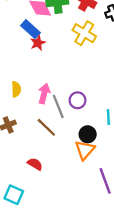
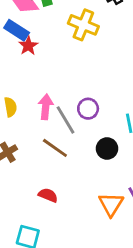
orange triangle: (85, 150) -> (111, 204), moved

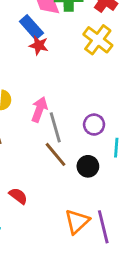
red star: (28, 46) -> (39, 45), turned 30
purple circle: (88, 109) -> (94, 125), moved
brown line: (55, 148) -> (56, 154), moved

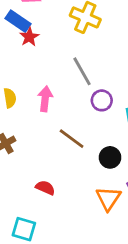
red star: (39, 45) -> (29, 37), turned -30
gray line: (55, 127) -> (82, 71), moved
black circle: (88, 166) -> (110, 157), moved

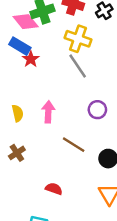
gray line: (82, 71) -> (78, 66), moved

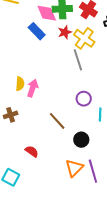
red star: (31, 59) -> (65, 32), moved
pink arrow: (48, 112) -> (33, 88), moved

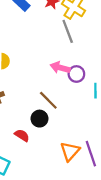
pink arrow: (33, 88) -> (60, 68), moved, turned -90
black circle: (81, 140) -> (40, 119), moved

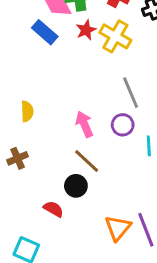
gray line: (68, 31) -> (131, 93), moved
pink arrow: (60, 68) -> (84, 124), moved, turned 54

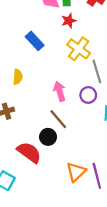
blue rectangle: (45, 32) -> (35, 41), moved
yellow cross: (115, 36) -> (79, 49), moved
red semicircle: (53, 209) -> (29, 152), size x1.6

